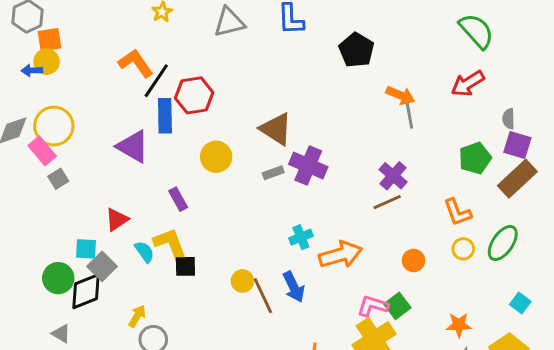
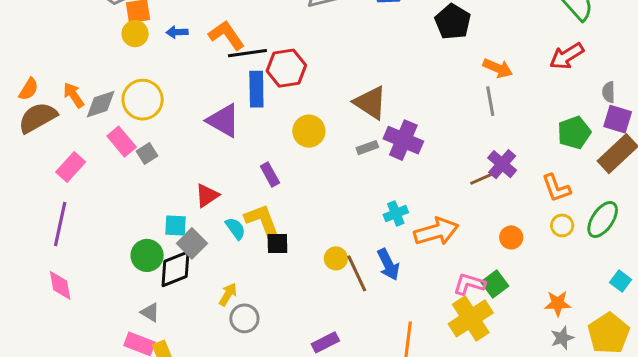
blue arrow: (32, 70) -> (177, 32), moved
black line: (156, 81) -> (247, 53), turned 48
gray line: (409, 114) -> (490, 101), moved
pink rectangle: (42, 151) -> (122, 142), moved
purple cross: (393, 176) -> (502, 164), moved

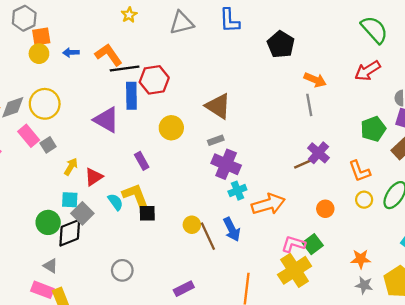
purple cross: (403, 140) -> (226, 164), moved
yellow arrow: (228, 294) -> (71, 167), moved
gray star: (562, 338) -> (364, 285), turned 30

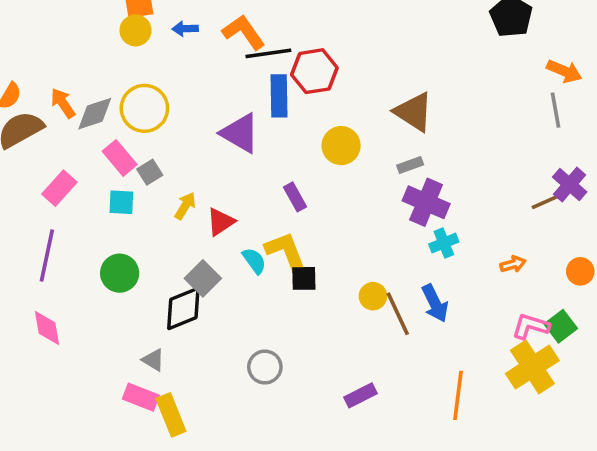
cyan square: (70, 200) -> (121, 202), moved
orange arrow: (268, 204) -> (513, 264), moved, size x0.5
green circle: (48, 222) -> (120, 273), moved

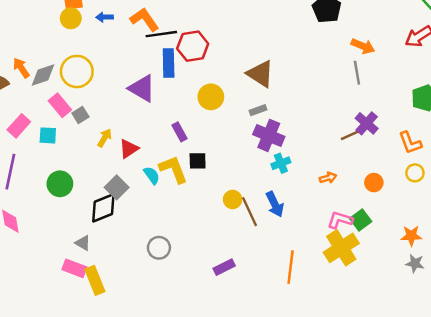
cyan square: (121, 202) -> (48, 135), moved
black square: (304, 278) -> (198, 161), moved

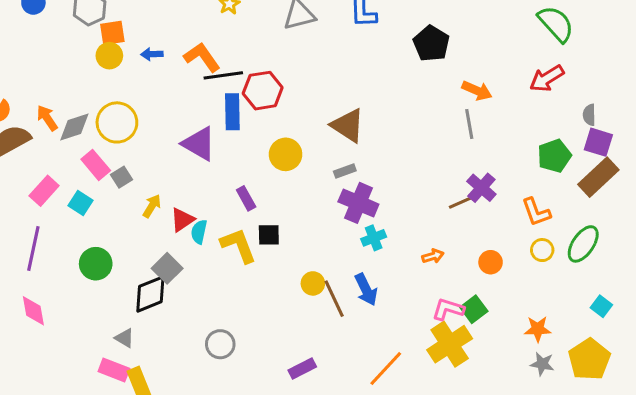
cyan square: (48, 135) -> (81, 203), turned 30
cyan semicircle: (152, 175) -> (199, 232), moved, turned -132
orange line: (291, 267) -> (386, 368), turned 36

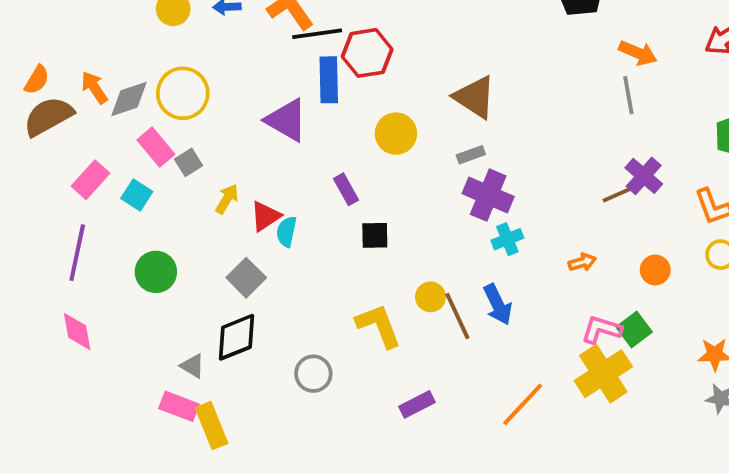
yellow L-shape: (238, 245) -> (379, 326), moved
black diamond: (150, 294) -> (237, 337), moved

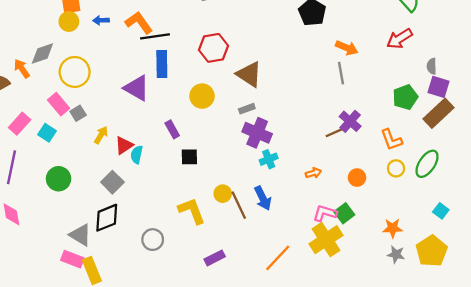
red hexagon: (367, 53) -> (214, 48), moved
gray diamond: (129, 99) -> (42, 54), moved
gray triangle: (192, 366) -> (80, 235), size x1.5

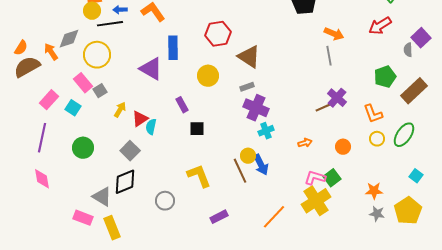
black line: (155, 36) -> (110, 24), moved
purple square: (438, 87) -> (421, 38), moved, turned 30
yellow circle: (223, 194) -> (248, 156), moved
pink rectangle: (72, 259) -> (83, 218), moved

